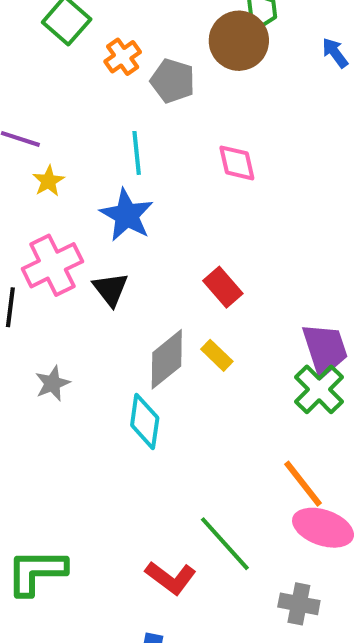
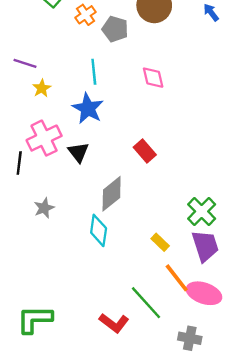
purple trapezoid: (325, 349) -> (205, 246), moved
yellow rectangle: (217, 355) -> (160, 242), moved
orange line: (303, 484) -> (177, 278), moved

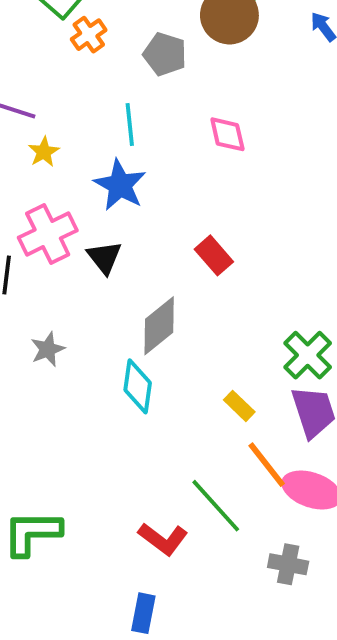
orange cross: (86, 15) -> (89, 35), moved

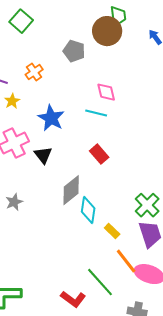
orange cross: (89, 35) -> (34, 72), moved
cyan line: (130, 125) -> (96, 113), moved, turned -70
cyan diamond: (138, 386) -> (88, 210), moved

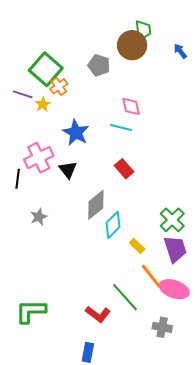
green square: (21, 21) -> (46, 69), moved, size x1.4
yellow star: (12, 101) -> (43, 104), moved
cyan diamond: (88, 210) -> (113, 225), turned 36

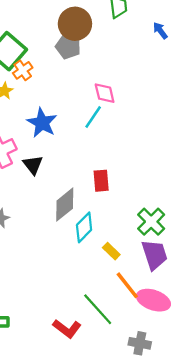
brown circle: (132, 45) -> (75, 24), moved
cyan line: (121, 127) -> (93, 117), turned -70
red rectangle: (124, 169) -> (101, 181), moved, turned 36

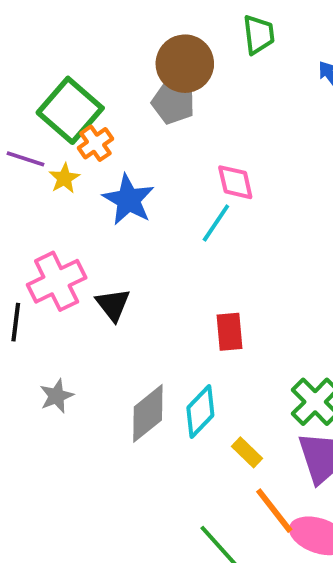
blue star: (42, 123) -> (128, 200), moved
gray diamond: (65, 205) -> (148, 413), moved

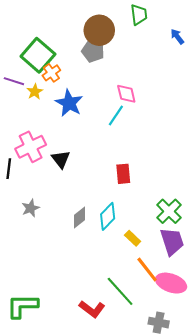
gray diamond: (148, 413) -> (79, 217), size x0.7

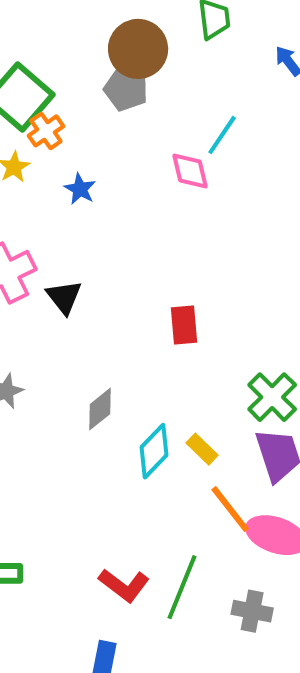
blue star: (69, 103) -> (80, 189), size x0.6
cyan line: (116, 116) -> (222, 135), moved
cyan diamond: (108, 216) -> (154, 451), moved
green line: (120, 291) -> (182, 587), moved, turned 64

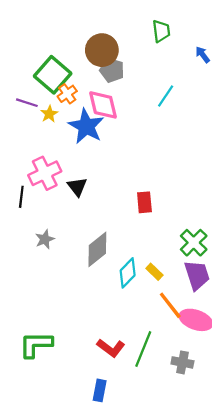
brown circle: (138, 49) -> (102, 50), moved
pink diamond: (190, 171) -> (103, 105), moved, size x1.4
blue star: (80, 189) -> (86, 126), size x2.0
gray diamond: (100, 409) -> (97, 249), size x1.5

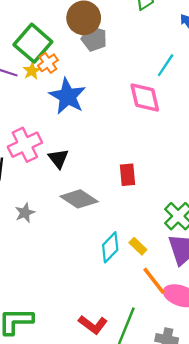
cyan line: (166, 96) -> (166, 65), moved
pink diamond: (103, 105) -> (145, 97), moved
yellow star: (49, 114) -> (32, 71), moved
gray diamond: (97, 249) -> (79, 199), moved, turned 72

